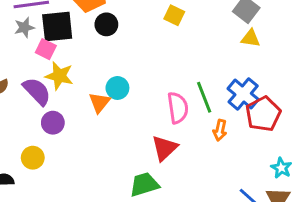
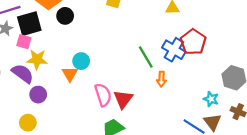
pink semicircle: (178, 108) -> (103, 95), moved
red pentagon: (263, 114) -> (193, 42), moved

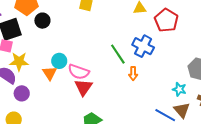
red pentagon: (193, 42) -> (166, 20), moved
pink semicircle: (103, 95) -> (79, 72), moved, turned 130
red triangle: (123, 99) -> (83, 87), moved

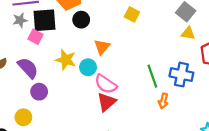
blue cross: (143, 46) -> (181, 75), turned -30
yellow star: (19, 62) -> (66, 60), moved
orange triangle: (50, 73) -> (102, 47), moved

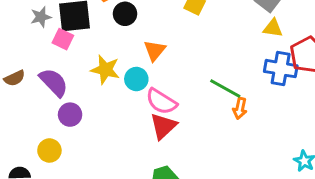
blue cross: (181, 75) -> (281, 69), moved
green line: (152, 76) -> (225, 89), turned -40
orange arrow: (163, 101) -> (240, 108), moved

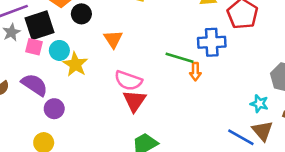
blue cross: (281, 69) -> (212, 42), moved
yellow star: (105, 70) -> (75, 64), turned 30
cyan circle: (136, 79) -> (59, 50), moved

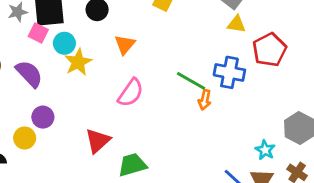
pink semicircle: (128, 81) -> (131, 93), turned -88
red triangle: (135, 101) -> (98, 141), moved
purple circle: (54, 109) -> (43, 117), moved

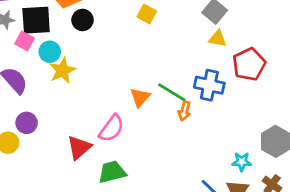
orange triangle: (125, 44) -> (140, 97), moved
pink semicircle: (131, 93) -> (112, 128), moved
cyan star: (265, 150) -> (242, 162), turned -30

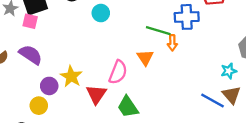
cyan circle: (50, 52) -> (101, 13), moved
yellow star: (62, 70) -> (71, 76), moved
orange triangle: (140, 97) -> (145, 58), moved
green trapezoid: (112, 172) -> (128, 107), turned -95

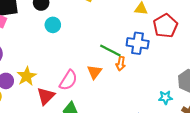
cyan circle: (101, 13) -> (53, 25), moved

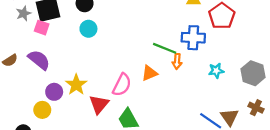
cyan circle: (53, 25) -> (88, 29), moved
orange triangle: (95, 72) -> (149, 73), turned 35
cyan star: (165, 97) -> (216, 71), moved

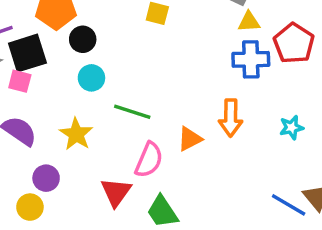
blue cross: (193, 38) -> (251, 59), moved
green line: (165, 48) -> (132, 112), moved
orange arrow: (177, 61) -> (231, 118), size x1.5
yellow star: (76, 85) -> (76, 134), moved

